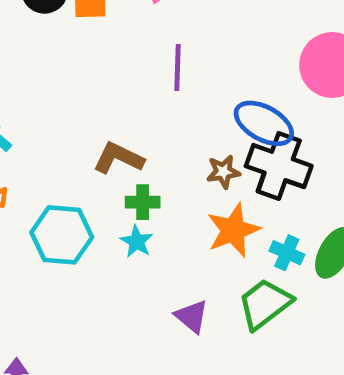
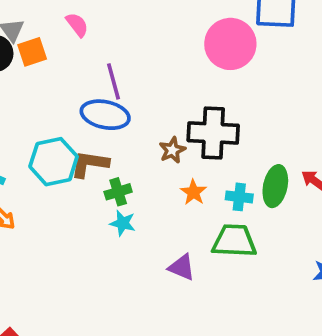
blue ellipse: (264, 123) -> (105, 115), moved
orange star: (233, 230) -> (193, 192), size x0.6
cyan hexagon: (62, 235) -> (54, 162), moved
green trapezoid: (265, 304) -> (234, 241), turned 57

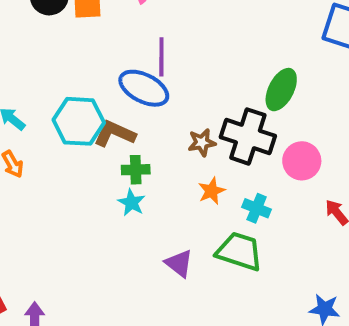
pink circle: (230, 44) -> (302, 161), moved, size x0.7
green ellipse: (275, 186) -> (281, 90), moved

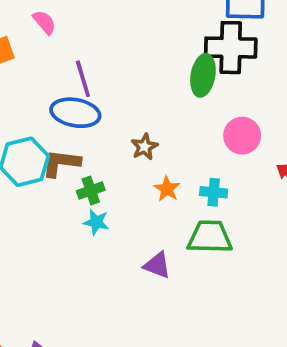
black cross: (248, 136) -> (231, 48), moved

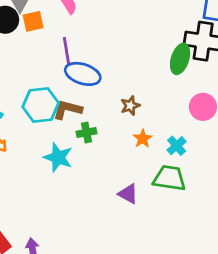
purple line: (83, 79) -> (66, 51), moved
cyan cross: (214, 192) -> (177, 146), turned 36
cyan star: (96, 222) -> (58, 157), moved, size x1.5

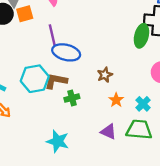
cyan star: (58, 157) -> (58, 141), moved
purple triangle: (128, 194) -> (108, 132), moved

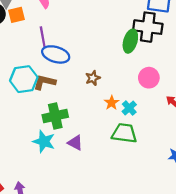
green cross: (72, 98) -> (55, 116), moved, size x1.6
orange star: (116, 100) -> (112, 103), moved
purple triangle: (108, 132) -> (75, 143), moved

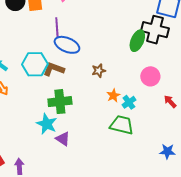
purple triangle: (75, 143) -> (63, 139), moved

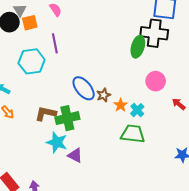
blue ellipse: (67, 45) -> (84, 88), moved, turned 35
cyan hexagon: (35, 64) -> (32, 61), moved
brown L-shape: (54, 69) -> (46, 114), moved
brown star: (99, 71) -> (103, 95), moved

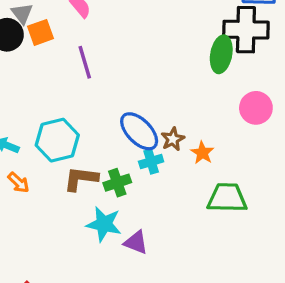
cyan hexagon: (32, 61) -> (57, 140), moved
cyan cross: (137, 110) -> (151, 162), moved, turned 32
green cross: (67, 118) -> (117, 183), size x0.7

